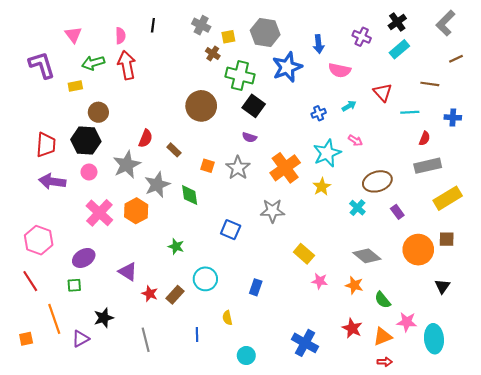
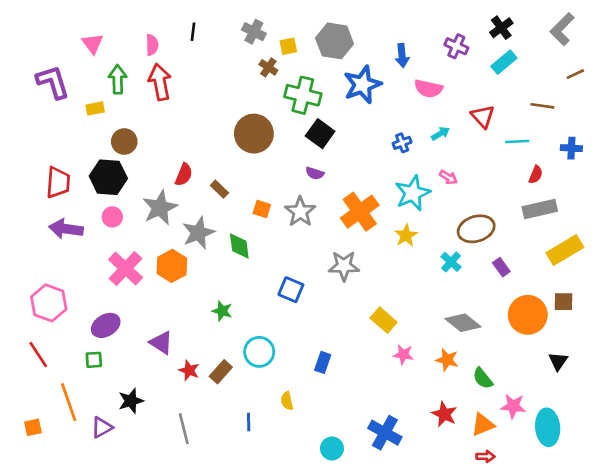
green arrow: (93, 63) -> (118, 79), turned 105
cyan circle: (246, 356) -> (332, 448), moved

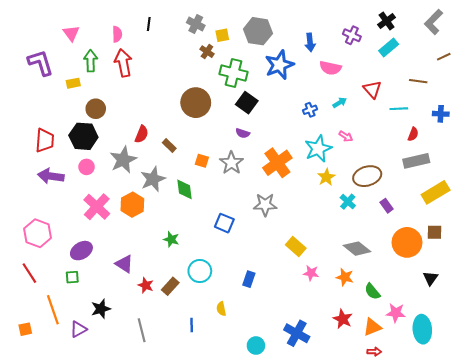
yellow star: (406, 235) -> (326, 177), moved

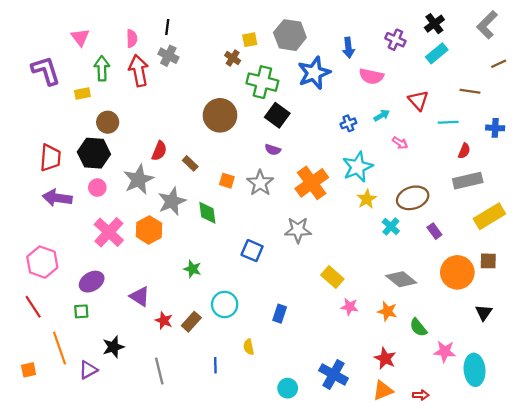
gray cross: (196, 24) -> (168, 56), moved
pink arrow: (346, 136) -> (400, 143), moved
orange triangle: (372, 327) -> (383, 390), moved

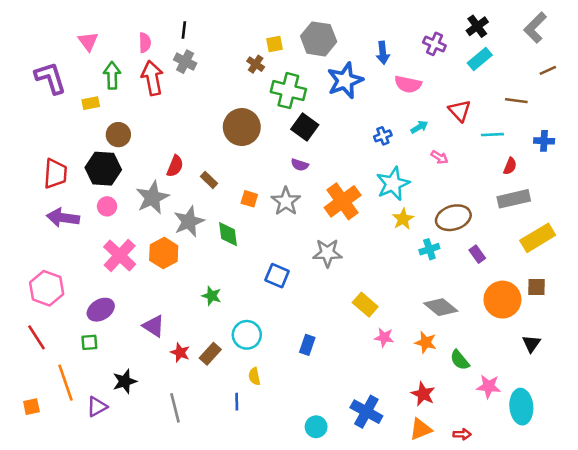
cyan cross: (391, 227) -> (429, 249), turned 30
yellow semicircle: (249, 347) -> (254, 376), moved

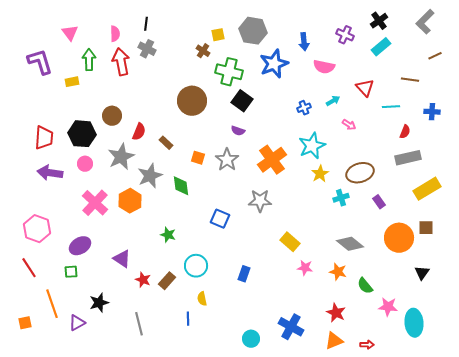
brown circle: (118, 135) -> (112, 116), moved

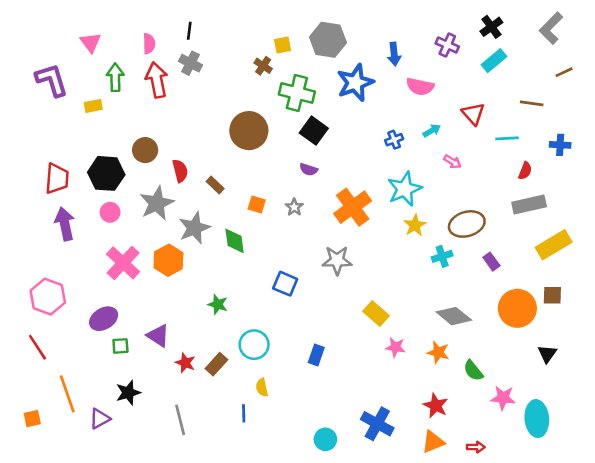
red semicircle: (139, 132) -> (180, 171), turned -36
gray star: (227, 160) -> (294, 207), size x0.6
purple arrow: (50, 173) -> (65, 224), turned 70
green square: (71, 272) -> (120, 346), moved

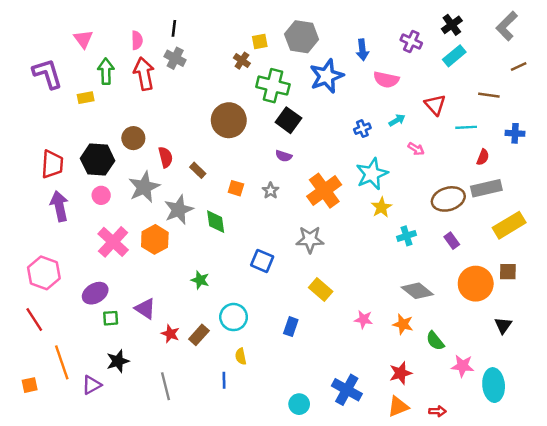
brown ellipse: (467, 224) -> (448, 199), moved
yellow rectangle: (376, 313) -> (321, 290), moved
red star: (436, 406) -> (401, 373), turned 30

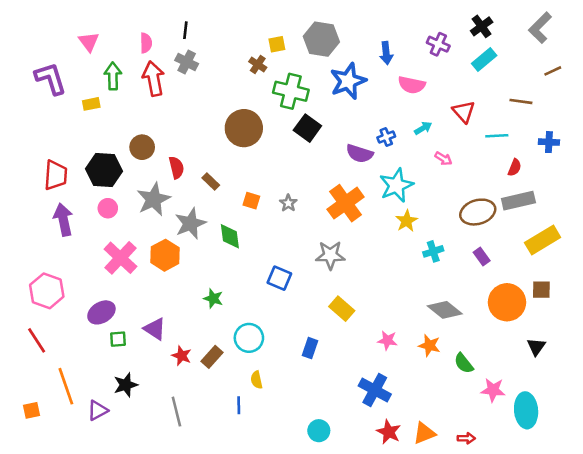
purple semicircle: (284, 156) -> (360, 154), moved, size x1.5
red star: (401, 373) -> (389, 432), moved, turned -30
blue cross: (347, 390) -> (375, 390), moved

